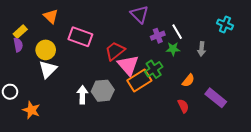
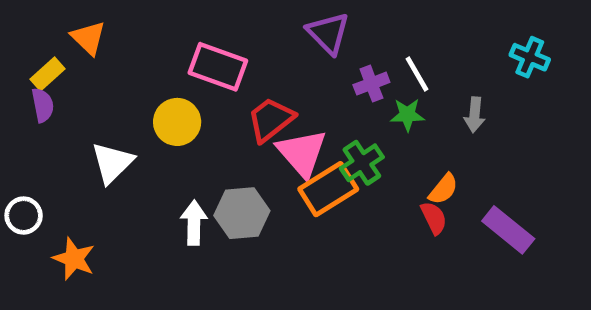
orange triangle: (51, 16) -> (88, 38), moved
pink rectangle: (80, 37) -> (218, 67), moved
yellow circle: (46, 50) -> (177, 122), moved
red semicircle: (183, 106) -> (434, 218), moved

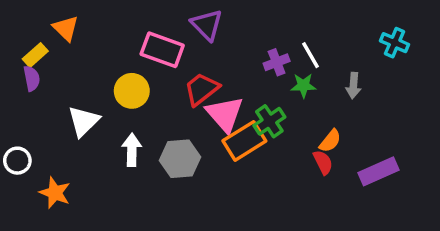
purple triangle: (328, 33) -> (207, 25), moved
white arrow: (194, 223) -> (132, 150), moved
purple rectangle: (508, 230) -> (378, 171), turned -63

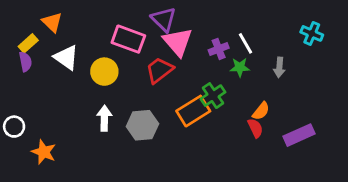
pink triangle: (225, 114) -> (178, 42), moved
white triangle: (84, 121) -> (66, 57), moved, turned -40

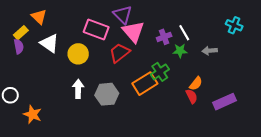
gray arrow: (279, 67) -> (210, 51), turned 80

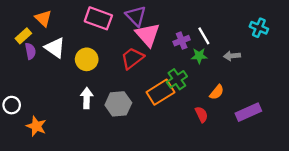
pink rectangle: (96, 29) -> (98, 18), moved
purple semicircle: (19, 46) -> (30, 51), moved
red semicircle: (192, 96) -> (202, 114), moved

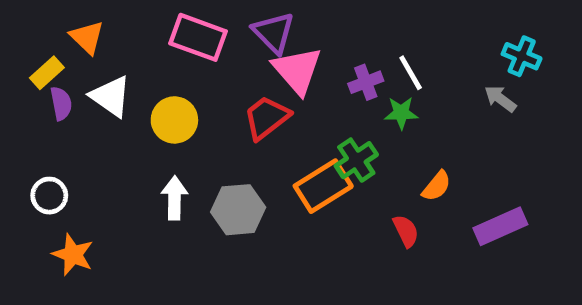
gray arrow: (232, 56) -> (500, 99), moved, turned 42
white circle: (12, 105) -> (49, 196), moved

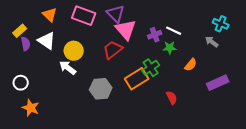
orange triangle: (87, 37) -> (50, 15), moved
white line: (411, 73) -> (174, 31), turned -35
orange semicircle: (437, 186) -> (191, 65), moved
white arrow: (174, 198) -> (68, 68), moved, turned -54
purple rectangle: (500, 226) -> (218, 83), moved

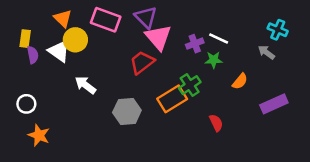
yellow rectangle: (20, 31) -> (25, 39), turned -40
yellow circle: (74, 51) -> (75, 40), moved

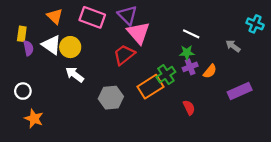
cyan cross: (278, 30) -> (255, 24), moved
yellow circle: (75, 40) -> (70, 47), moved
purple cross: (195, 44) -> (190, 67), moved

